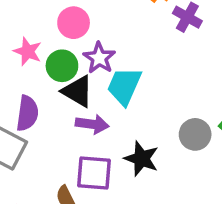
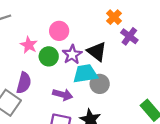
cyan trapezoid: (124, 86) -> (85, 74), turned 50
black triangle: (78, 91) -> (97, 51), moved
gray circle: (195, 134) -> (100, 84), moved

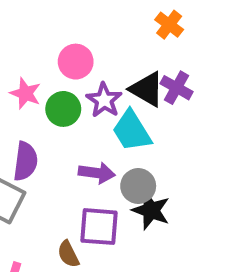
purple cross: (129, 36) -> (177, 88), moved
cyan trapezoid: (85, 74) -> (132, 131), turned -105
gray circle: (100, 84) -> (138, 186), moved

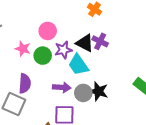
purple star: (104, 100) -> (63, 50), turned 30
black star: (151, 210) -> (98, 91), moved

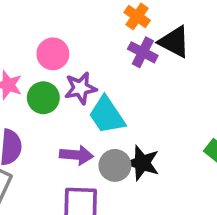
purple cross: (100, 41) -> (143, 52), moved
black triangle: (85, 43) -> (174, 42), moved

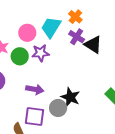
black triangle: (174, 42) -> (93, 45), moved
cyan trapezoid: (107, 115) -> (51, 27), moved, turned 60
gray circle: (115, 165) -> (58, 108), moved

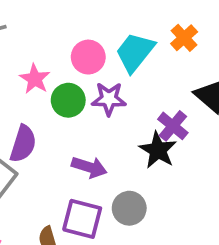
purple cross: (77, 37) -> (173, 126), moved
black star: (70, 97) -> (158, 150), moved

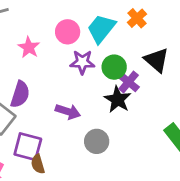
green circle: (68, 100) -> (114, 67), moved
purple square: (82, 219) -> (28, 147), moved

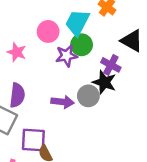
green circle: (114, 67) -> (82, 45), moved
gray circle: (97, 141) -> (88, 96), moved

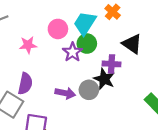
pink star: (17, 52) -> (28, 45), turned -30
purple star: (67, 56) -> (73, 52), turned -30
purple cross: (111, 65) -> (111, 64), turned -30

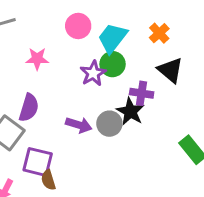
orange cross: (113, 12) -> (159, 33), moved
pink circle: (58, 29) -> (78, 26), moved

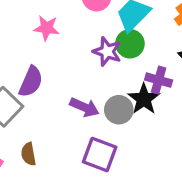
purple star: (93, 73) -> (107, 51), turned -30
purple square: (38, 162) -> (100, 155), moved
brown semicircle: (48, 180) -> (29, 154), moved

